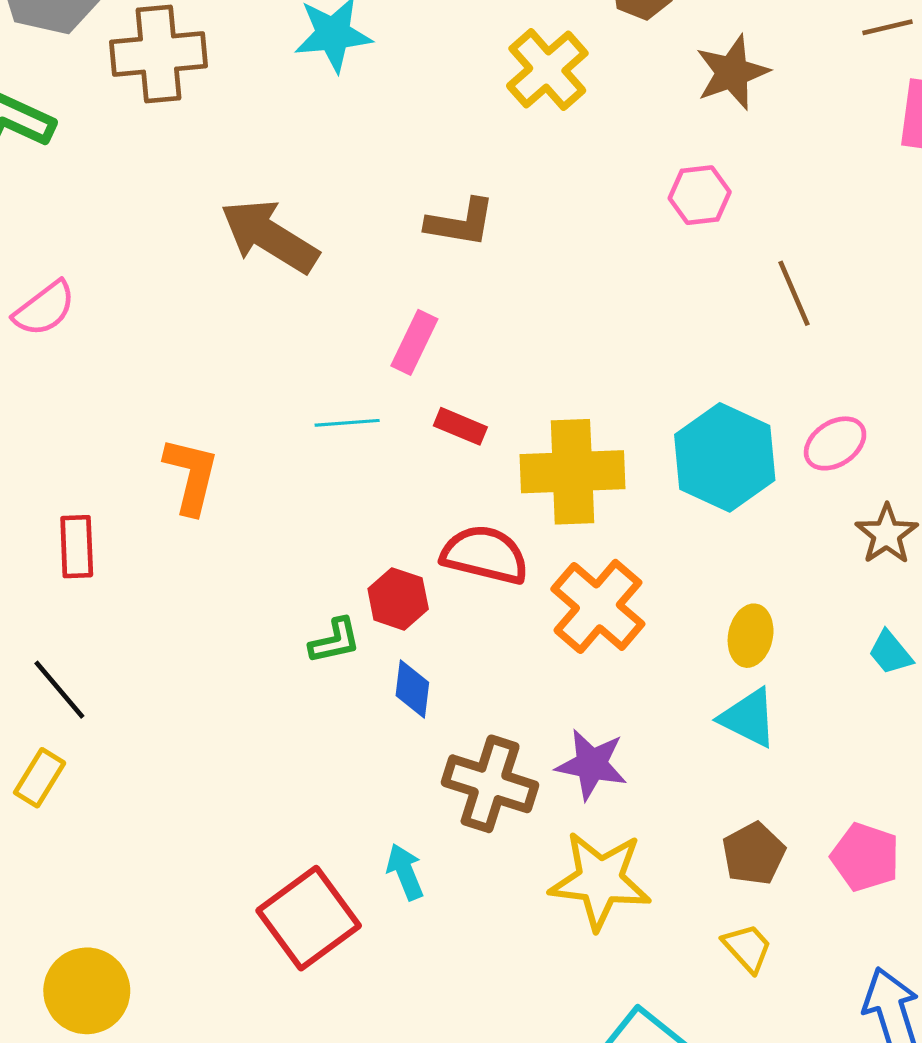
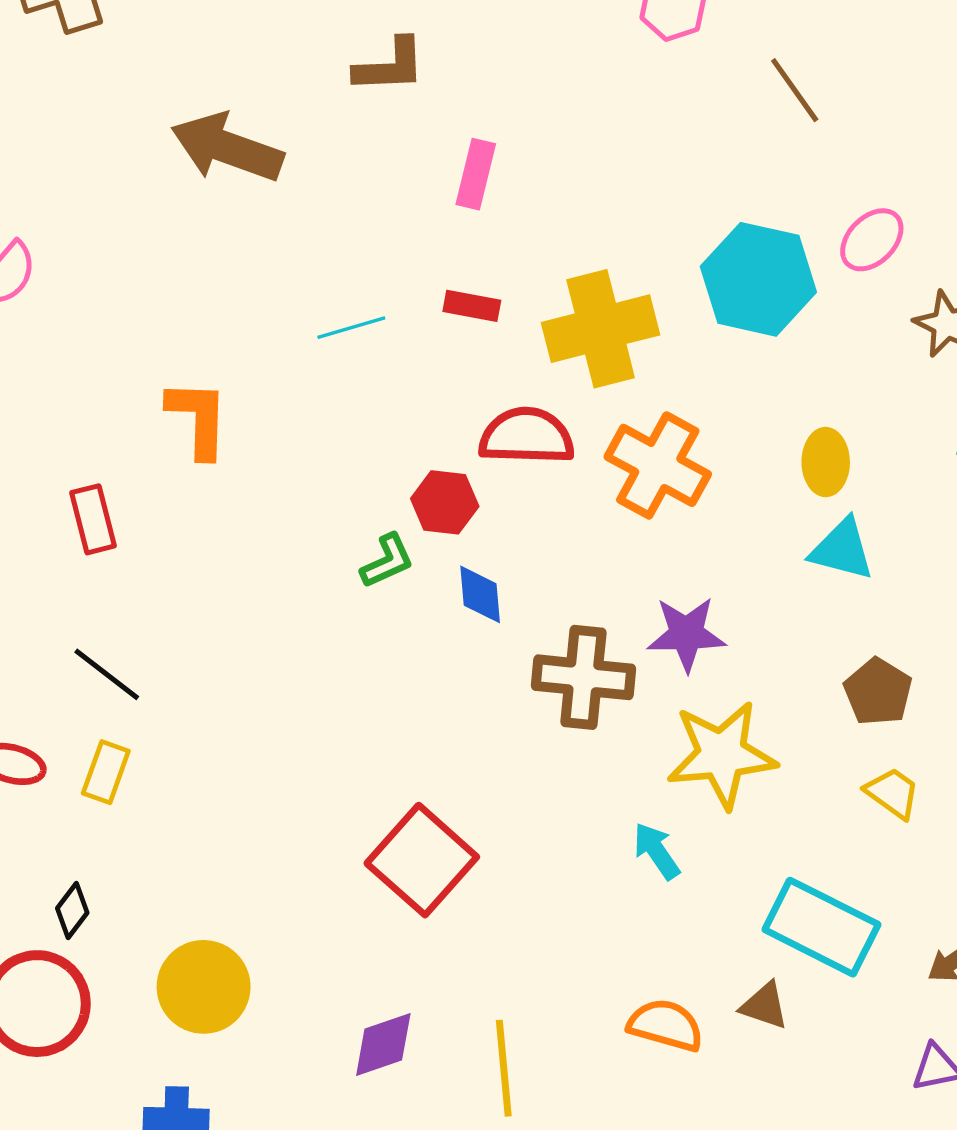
brown L-shape: (460, 223) -> (390, 66), moved
pink rectangle: (414, 342) -> (476, 174), moved
cyan arrow: (405, 872) -> (657, 851), moved

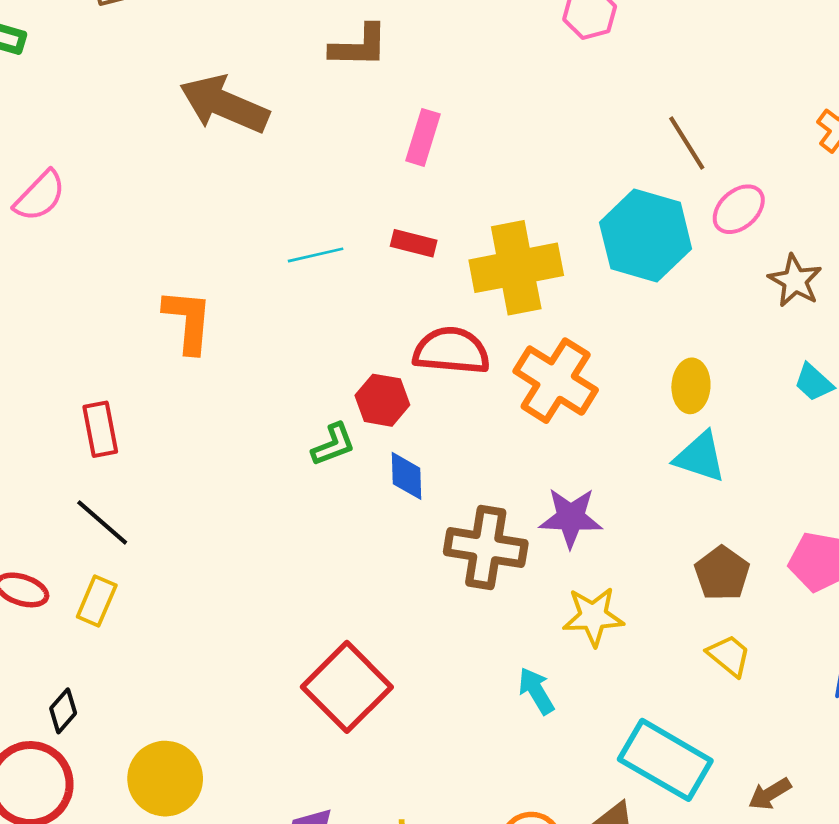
brown line: (795, 90) -> (687, 143), moved
red rectangle: (93, 519) -> (100, 429), moved
yellow star: (722, 755) -> (593, 616), size x0.7

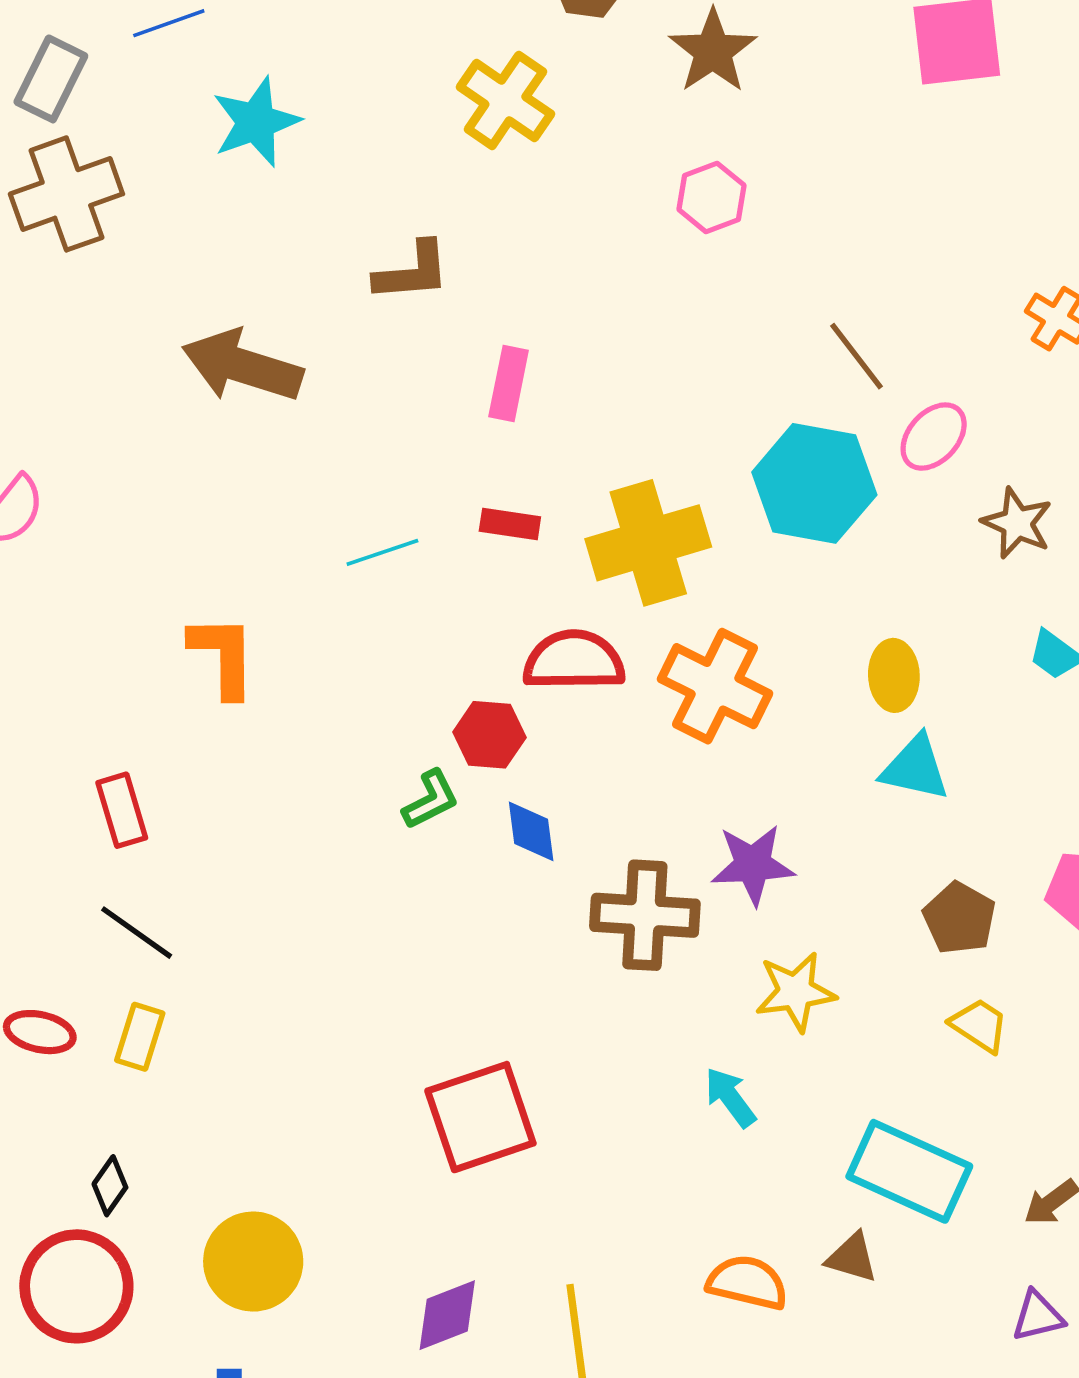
red square: (347, 687) -> (480, 1117), turned 32

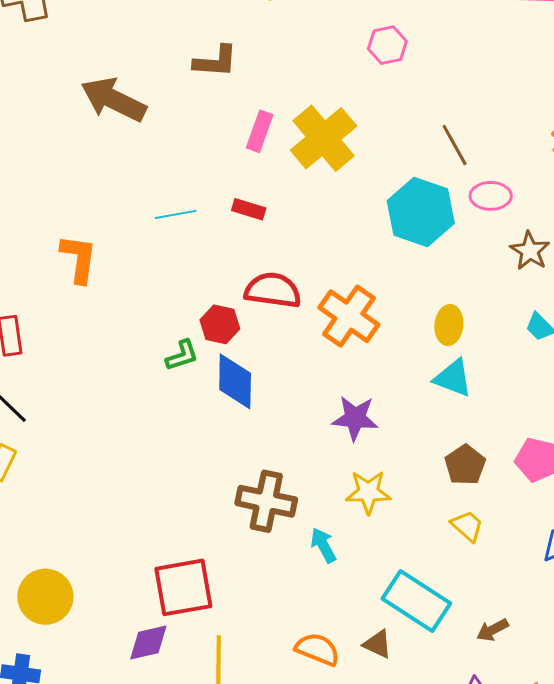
pink ellipse: (934, 437) -> (491, 196), turned 39
yellow cross: (648, 543) -> (324, 138), moved, turned -32
blue diamond: (531, 831) -> (235, 381), size x1.5
brown cross: (645, 915) -> (266, 501), moved
red square: (480, 1117) -> (183, 587), moved

